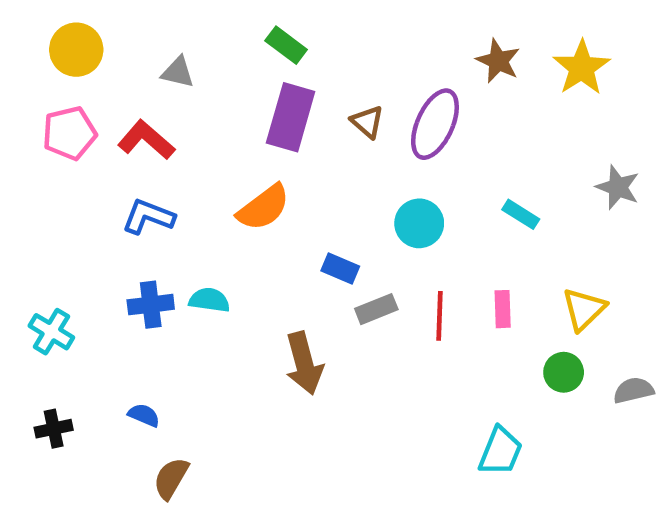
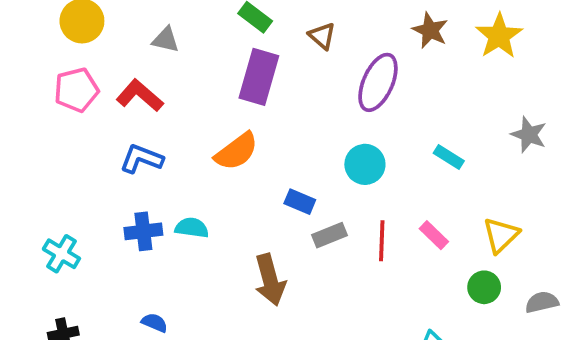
brown triangle: (367, 122) -> (322, 36), moved
pink rectangle: (503, 309) -> (434, 235), turned -44
blue semicircle: (144, 415) -> (155, 323), moved

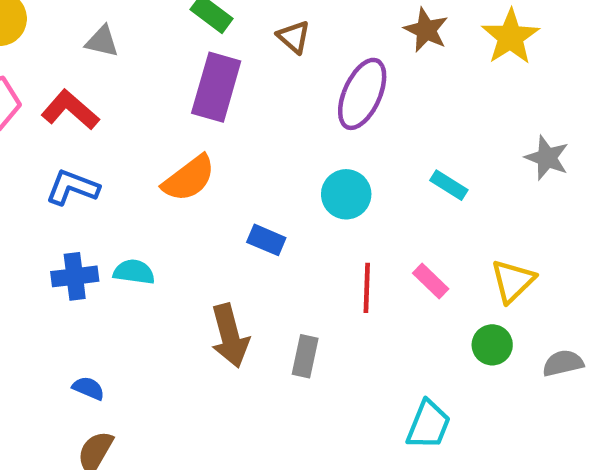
gray rectangle: (330, 235) -> (305, 356), moved, turned -56

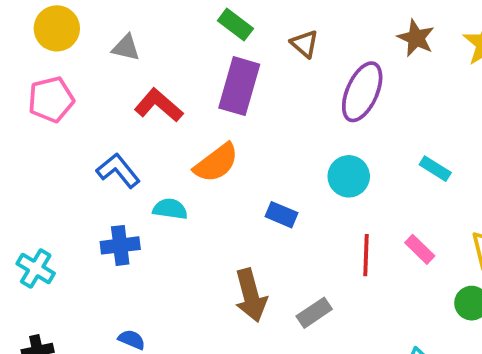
gray triangle: (102, 41) -> (126, 48), moved
red L-shape: (70, 110) -> (159, 105), moved
blue L-shape: (72, 187) -> (118, 171), turned 30
cyan semicircle: (134, 272) -> (170, 209), moved
gray rectangle: (305, 356) -> (314, 313), turned 44

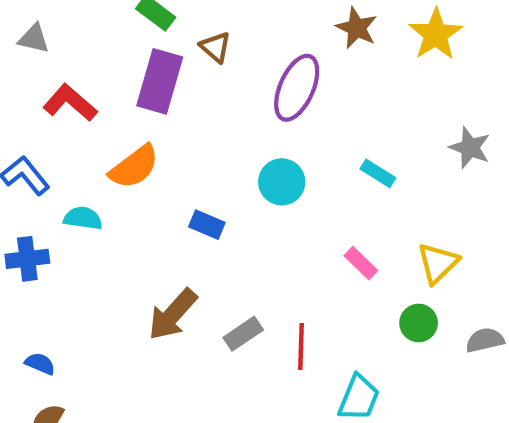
brown triangle: (305, 44) -> (215, 47), moved
red line: (366, 255) -> (301, 347), moved
brown arrow: (251, 295) -> (173, 314), turned 57

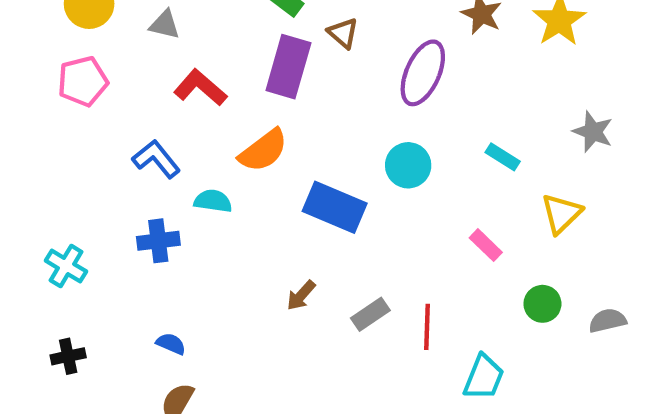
blue rectangle: (207, 225) -> (335, 207), size x1.8
yellow triangle: (438, 263) -> (561, 214), moved
brown arrow: (173, 314) -> (301, 295), size x0.6

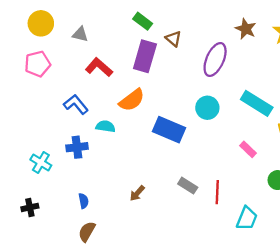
cyan rectangle: (503, 157) -> (257, 103), size x1.8
cyan cross: (66, 266) -> (41, 163), moved
brown arrow: (301, 295) -> (137, 193), moved
gray rectangle: (370, 314) -> (188, 186), turned 66
blue semicircle: (171, 344) -> (84, 201), turned 56

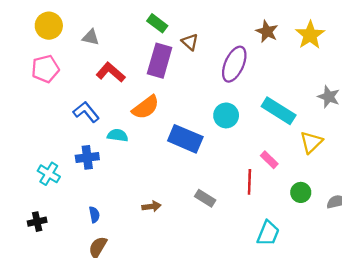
red line: (217, 192) -> (249, 182), moved
brown arrow: (137, 193) -> (151, 206), turned -140

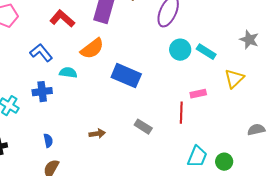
cyan rectangle: (279, 111) -> (206, 52), size x0.7
cyan circle: (226, 115) -> (180, 50), moved
pink rectangle: (269, 160) -> (198, 94), turned -56
green circle: (301, 192) -> (224, 162), moved

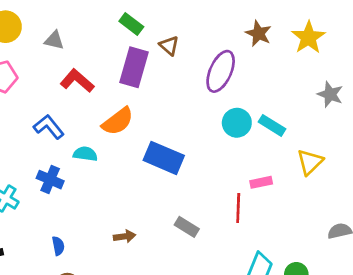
gray star: (249, 40) -> (330, 94), moved
blue cross: (42, 92) -> (50, 180), turned 30

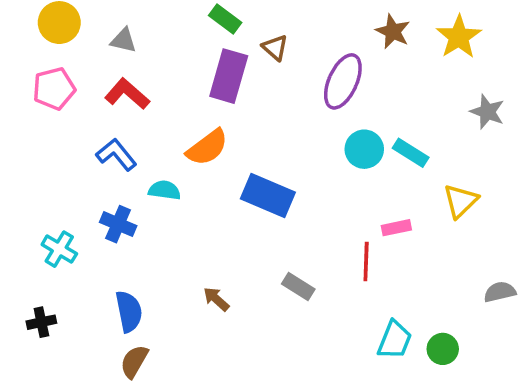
red L-shape: (77, 81) -> (127, 94), moved
brown arrow: (125, 236) -> (216, 299), turned -130
blue semicircle: (58, 246) -> (129, 311), size x1.6

